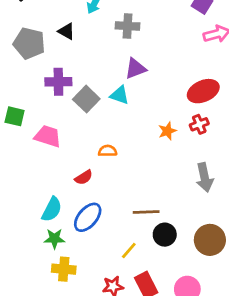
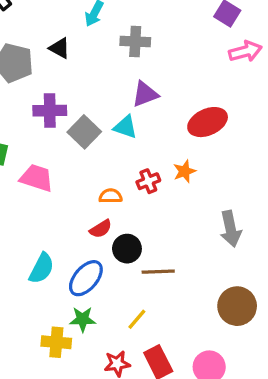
red ellipse: (203, 91) -> (208, 122), moved
red cross: (199, 124) -> (148, 181), moved
red semicircle: (84, 177) -> (101, 229), moved
black circle: (165, 235) -> (127, 249), moved
green star: (54, 239) -> (83, 319), moved

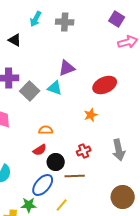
gray cross: (135, 42) -> (65, 22), moved
red cross: (148, 181) -> (84, 151), moved
blue ellipse: (86, 278) -> (43, 185), moved

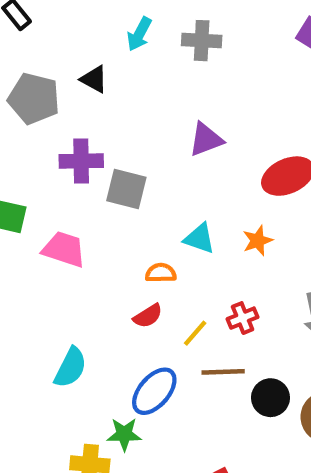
cyan triangle: (55, 88) -> (200, 238), moved
gray square: (30, 91) -> (126, 189), turned -30
black circle: (56, 162) -> (271, 398), moved
yellow line: (62, 205) -> (195, 333), moved

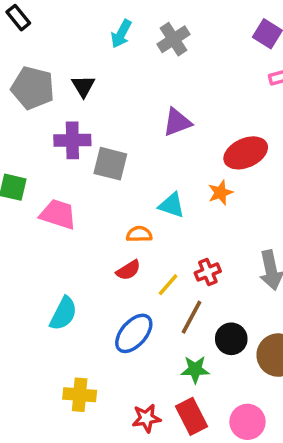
gray cross: (202, 41) -> (173, 39), turned -36
black triangle: (94, 79) -> (83, 86), moved, turned 30
orange star: (258, 241) -> (220, 193), moved
brown line: (223, 372) -> (192, 317), turned -60
green star: (124, 434) -> (195, 369), moved

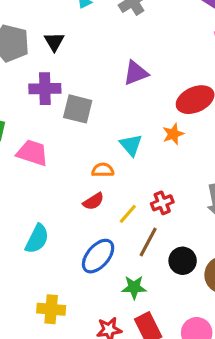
cyan triangle: (172, 205) -> (131, 145), turned 30
green star: (195, 369) -> (134, 287), moved

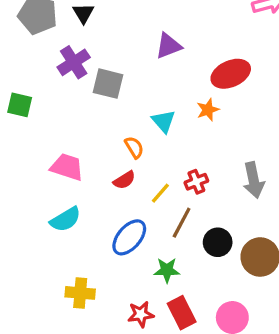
purple cross: (45, 89) -> (74, 62), turned -32
pink trapezoid: (32, 153) -> (67, 167), moved
orange semicircle: (103, 170) -> (134, 147), turned 60
cyan semicircle: (37, 239) -> (65, 219), turned 32

